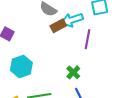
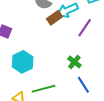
purple line: (87, 39) -> (85, 28), turned 30

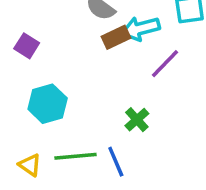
blue line: (83, 85) -> (116, 162), moved

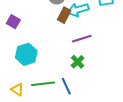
brown rectangle: (116, 37) -> (64, 15), turned -35
purple line: (165, 64) -> (82, 39), moved, turned 30

